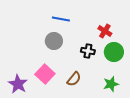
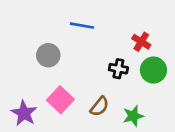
gray circle: (54, 41) -> (48, 55), moved
green star: (111, 84) -> (133, 116), moved

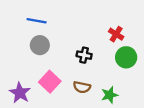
blue line: (82, 26) -> (37, 21), moved
black cross: (118, 69) -> (84, 55), moved
brown semicircle: (100, 106) -> (82, 87), turned 63

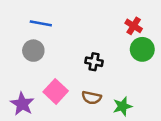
red cross: (116, 34) -> (134, 26), moved
gray circle: (40, 45) -> (33, 51), moved
green circle: (126, 57) -> (142, 49), moved

